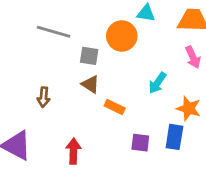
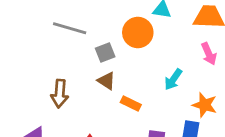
gray square: (89, 56) -> (105, 52), turned -30
brown arrow: (44, 97) -> (60, 94), size x1.4

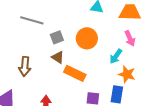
orange circle: (138, 32) -> (87, 38), moved
cyan arrow: (173, 79) -> (116, 56), moved
orange rectangle: (131, 104) -> (75, 73), size x1.5

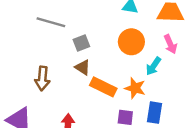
orange circle: (87, 38) -> (131, 42), moved
orange star: (127, 74) -> (135, 88), moved

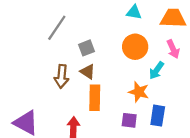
gray line: (51, 22) -> (57, 28), turned -72
brown arrow: (42, 78) -> (62, 76), moved
orange rectangle: (103, 87) -> (95, 98), moved, turned 65

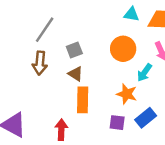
cyan triangle: (134, 12) -> (131, 14), moved
brown arrow: (62, 76) -> (40, 63), moved
blue rectangle: (158, 116) -> (146, 118), turned 42

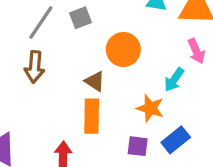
orange circle: (123, 49) -> (123, 49), moved
gray square: (74, 50) -> (81, 18), moved
brown triangle: (76, 74) -> (95, 81), moved

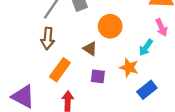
orange rectangle: (92, 116) -> (60, 70), moved, turned 35
purple square: (138, 146) -> (98, 76), moved

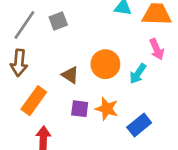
orange circle: (110, 26) -> (105, 64), moved
orange star: (129, 68) -> (107, 109), moved

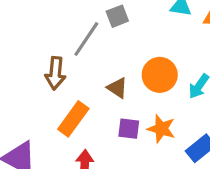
gray square: (58, 21) -> (117, 16), moved
gray line: (24, 25) -> (86, 39), moved

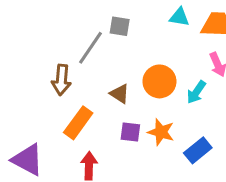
gray square: (117, 16) -> (120, 26), turned 30

